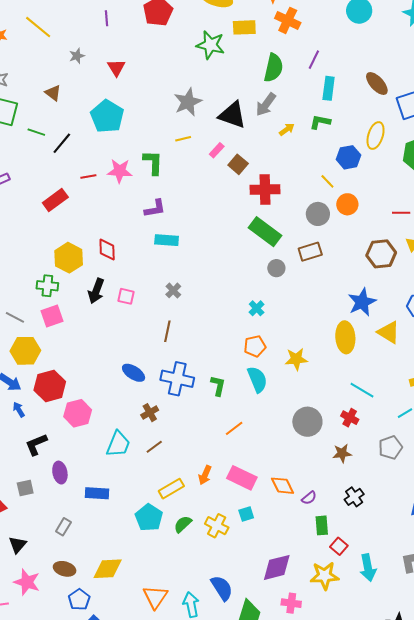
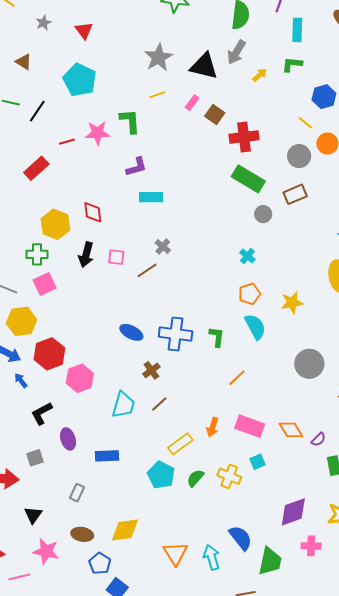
brown line: (167, 331) -> (147, 270), moved, turned 50

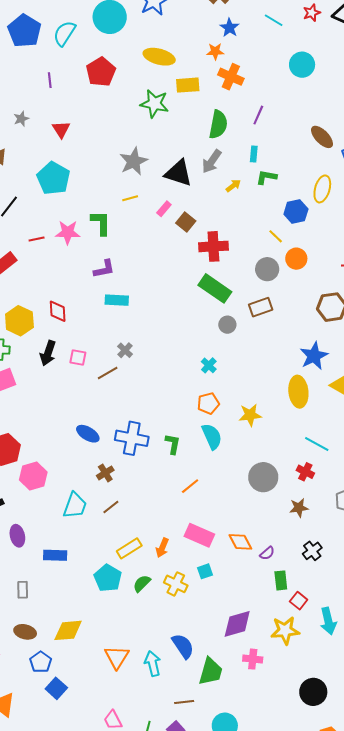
cyan rectangle: (297, 30) -> (254, 154), moved, size x0.7
orange arrow: (213, 427) -> (162, 548), moved
gray rectangle: (77, 493) -> (23, 590), turned -30

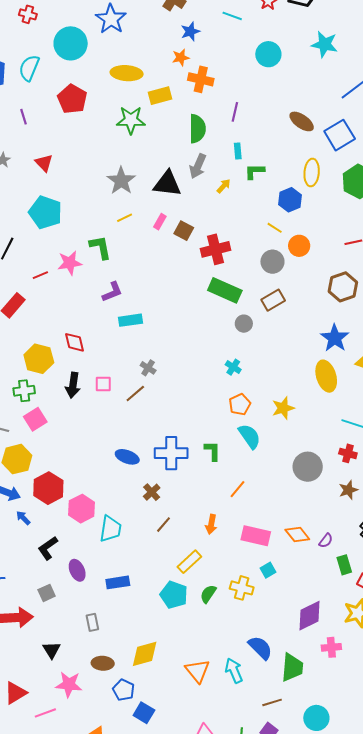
blue star: (230, 28) -> (190, 31), turned 30
cyan trapezoid: (75, 506) -> (110, 529), moved
orange arrow: (162, 548) -> (211, 524), moved

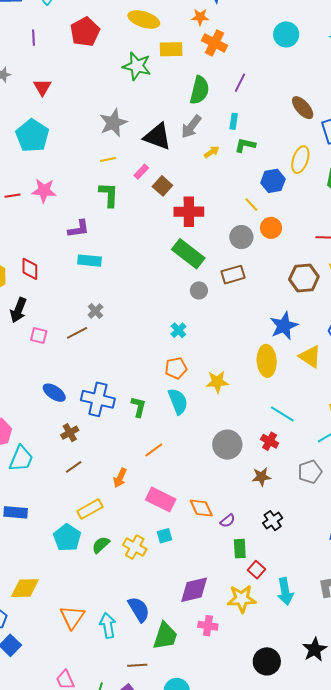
green L-shape: (100, 247) -> (109, 195), moved
pink square: (103, 384) -> (39, 336), moved

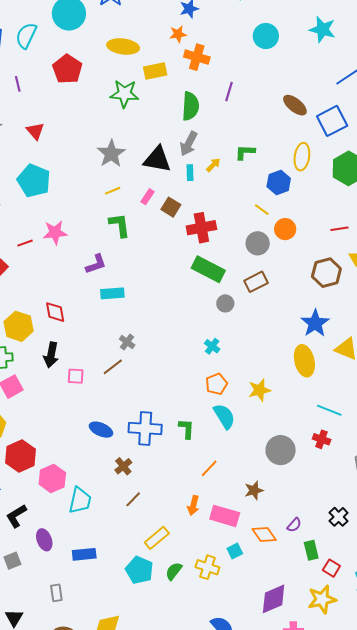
cyan rectangle: (234, 121) -> (190, 173), moved
brown star: (261, 477) -> (254, 490), moved
orange arrow: (120, 478) -> (193, 505), moved
orange diamond: (201, 508) -> (264, 535), moved

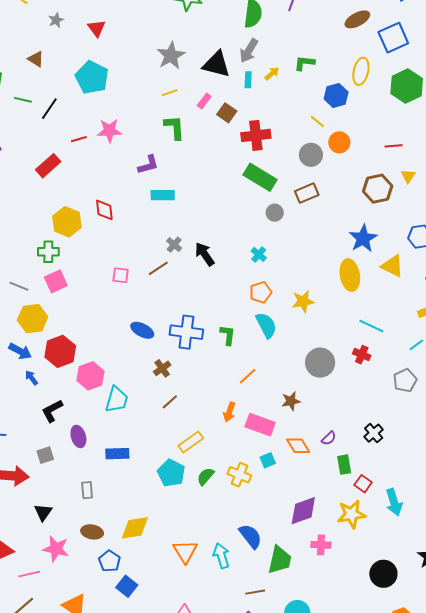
brown ellipse: (295, 105) -> (357, 19), turned -70
black arrow: (51, 355) -> (205, 254), moved, turned 130

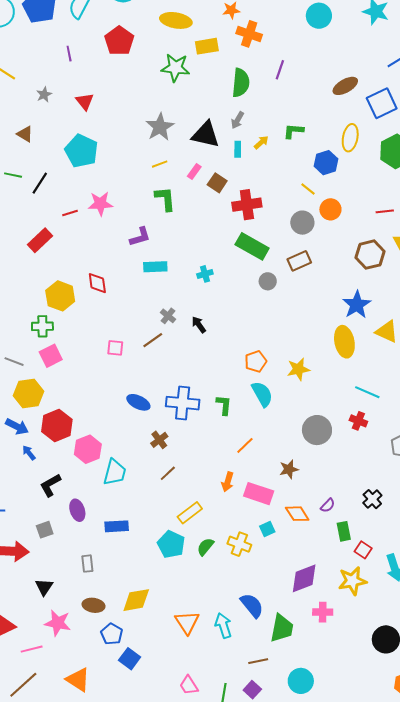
gray arrow: (249, 51) -> (238, 120), size x0.7
black arrow: (205, 254) -> (199, 325), size x0.7
cyan cross: (259, 254) -> (205, 274), moved, turned 35

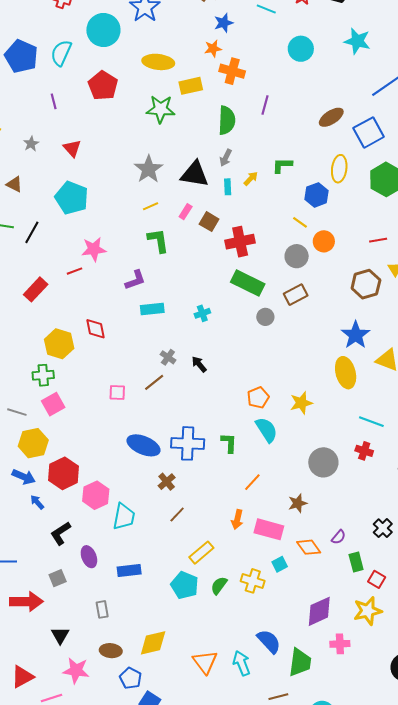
red line: (70, 213) -> (75, 271), moved
blue ellipse: (138, 402) -> (144, 445), size x1.4

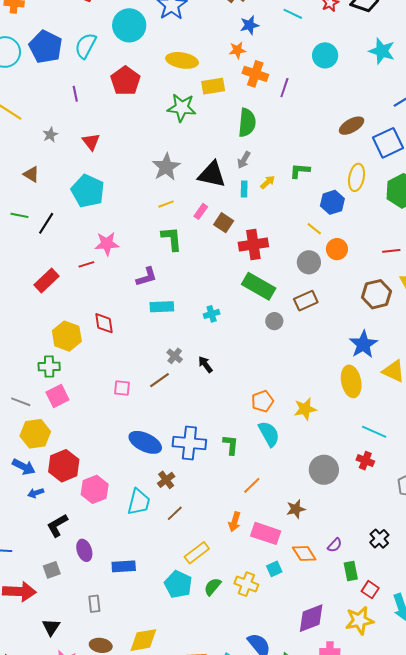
purple line: (265, 105) -> (284, 88), moved
blue arrow: (37, 502) -> (36, 493), turned -70
cyan trapezoid: (124, 517) -> (139, 502), moved

